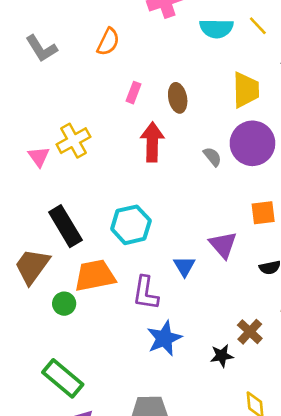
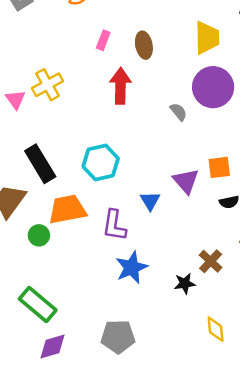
gray semicircle: (212, 157) -> (178, 112), moved
orange square: (263, 213) -> (219, 167), moved

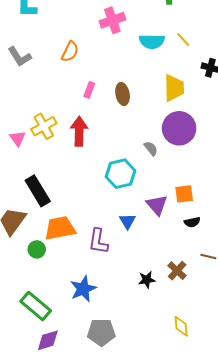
red arrow: (120, 86) -> (79, 131), moved
cyan hexagon: (101, 162) -> (120, 174), moved
blue star: (132, 267) -> (83, 289), moved
black star: (185, 284) -> (147, 280), moved

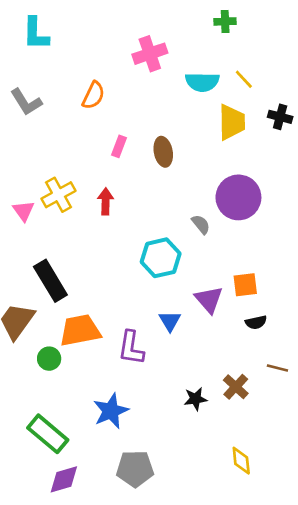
yellow trapezoid: (174, 88) -> (232, 122), moved
red arrow: (79, 131) -> (106, 201), size x0.7

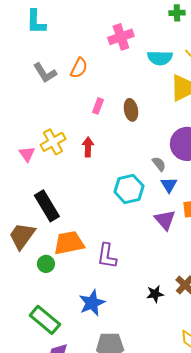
gray L-shape: (26, 102) -> (45, 73), moved
blue triangle: (170, 321) -> (169, 185), moved

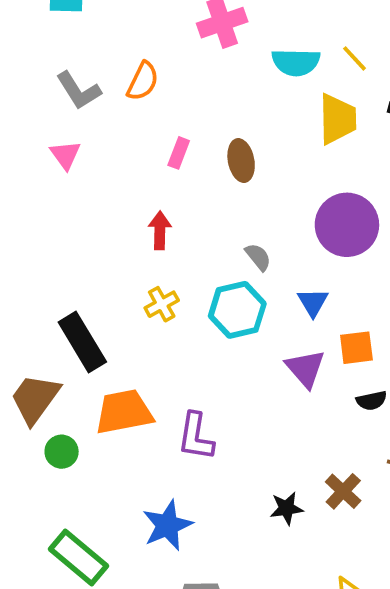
yellow cross: (53, 142) -> (162, 304), moved, size x0.7
pink triangle: (27, 154) -> (65, 155), moved
gray semicircle: (159, 164) -> (258, 257), moved
green circle: (46, 264) -> (62, 452), moved

